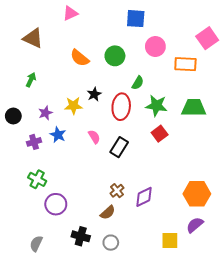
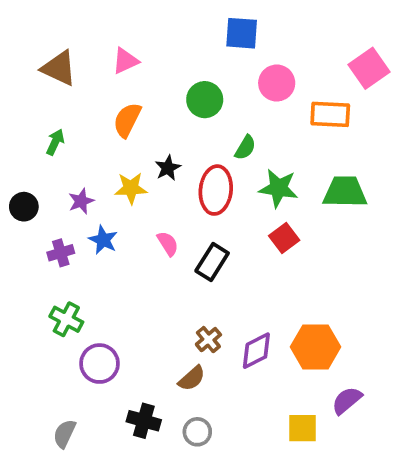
pink triangle: (70, 13) -> (125, 61), moved
orange semicircle: (80, 58) -> (127, 120), moved, turned 78
orange hexagon: (197, 194) -> (315, 347), moved

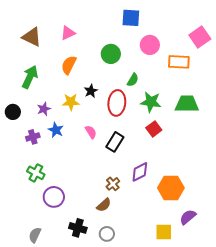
green arrow: (55, 142) -> (30, 77), size x1.6
purple diamond: (256, 351) -> (140, 172), moved

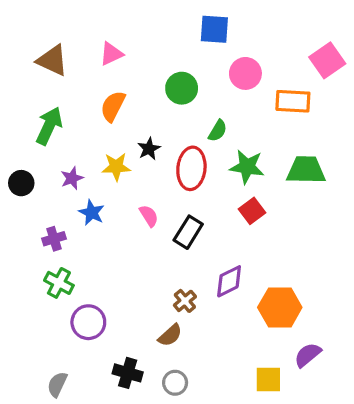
purple cross: (33, 137) -> (54, 239), moved

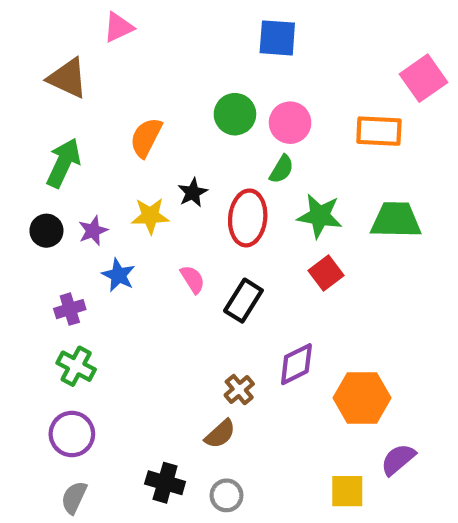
pink triangle: (111, 54) -> (118, 27), moved
pink circle: (245, 73) -> (290, 123), moved
black circle: (21, 183) -> (46, 231), moved
purple circle: (88, 322) -> (72, 434), moved

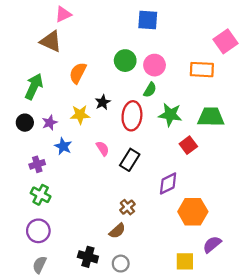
brown triangle: (68, 78) -> (51, 41), moved
red square: (326, 273) -> (188, 145), moved
purple diamond: (296, 364) -> (168, 183), moved

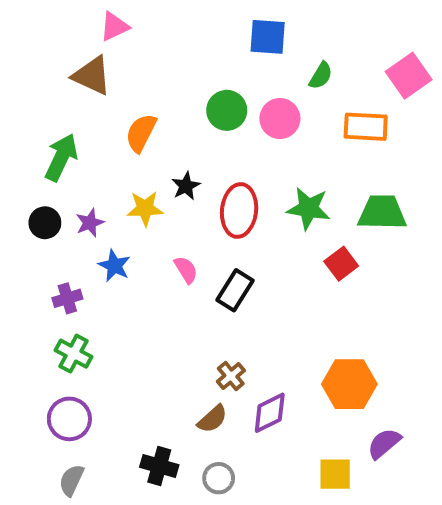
green semicircle: (150, 90) -> (321, 76), moved
purple diamond: (168, 183) -> (270, 413), moved

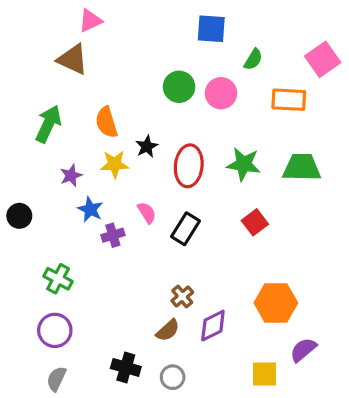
orange semicircle: (141, 133) -> (106, 122), moved, turned -44
black circle: (45, 223) -> (19, 216), moved
red square: (341, 264) -> (255, 222), moved
purple cross: (67, 298) -> (113, 235), moved

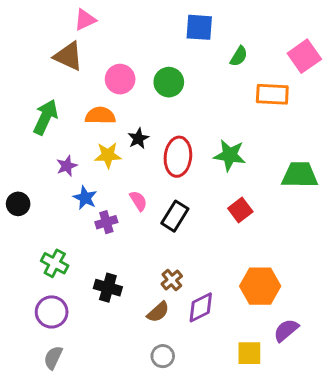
pink circle: (221, 93) -> (120, 79), moved
orange semicircle: (106, 122) -> (100, 116), turned 108
green trapezoid: (302, 167) -> (300, 175), moved
black cross: (126, 367) -> (108, 288), moved

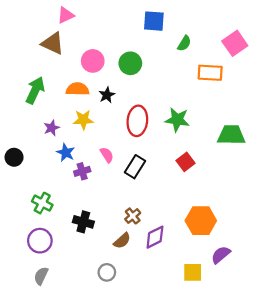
black star: (138, 138) -> (107, 95), moved
gray circle: (163, 356) -> (107, 272), moved

